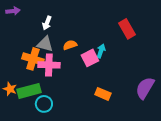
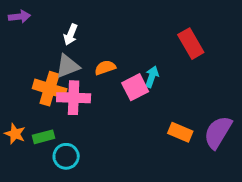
gray triangle: (45, 44) -> (68, 66), turned -36
green rectangle: (29, 91) -> (44, 137), size x0.6
orange rectangle: (103, 94) -> (180, 132), moved

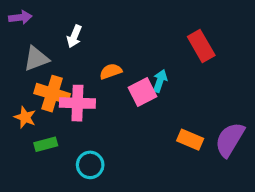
gray triangle: (68, 66) -> (36, 59), moved
orange star: (15, 134) -> (25, 117), moved
cyan circle: (66, 156) -> (90, 165), moved

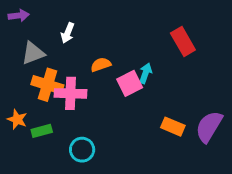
orange star: (25, 117) -> (17, 119), moved

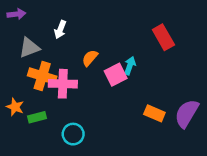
orange semicircle: (101, 65) -> (90, 58), turned -30

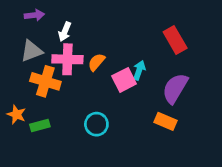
purple arrow: (16, 14) -> (34, 15), moved
pink cross: (63, 84) -> (67, 59), moved
purple semicircle: (187, 113) -> (175, 88), moved
cyan circle: (73, 134) -> (96, 124), moved

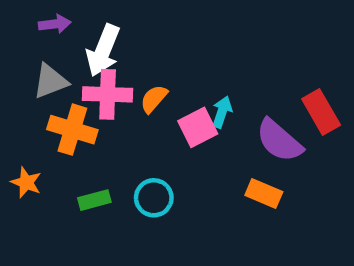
white arrow: (65, 32) -> (103, 50), size x1.6
red rectangle: (175, 40) -> (321, 112), moved
purple semicircle: (175, 88) -> (279, 141), turned -80
green rectangle: (40, 126) -> (94, 200), moved

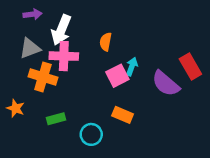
orange semicircle: (154, 99) -> (106, 42), moved, turned -30
orange rectangle: (264, 193) -> (123, 115), moved
cyan circle: (154, 198) -> (91, 134), moved

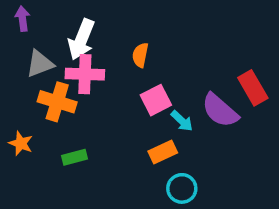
purple arrow: (32, 14) -> (23, 19), moved, turned -90
cyan arrow: (132, 67) -> (182, 121), moved, turned 114
orange rectangle: (123, 115) -> (163, 152), turned -48
cyan circle: (91, 134) -> (182, 188), moved

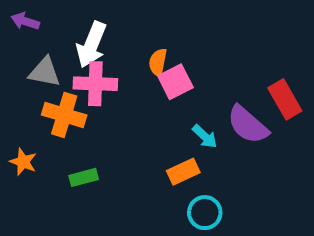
purple arrow: (23, 19) -> (25, 21), turned -65
gray triangle: (40, 64) -> (45, 72), turned 32
pink square: (156, 100) -> (175, 82), moved

